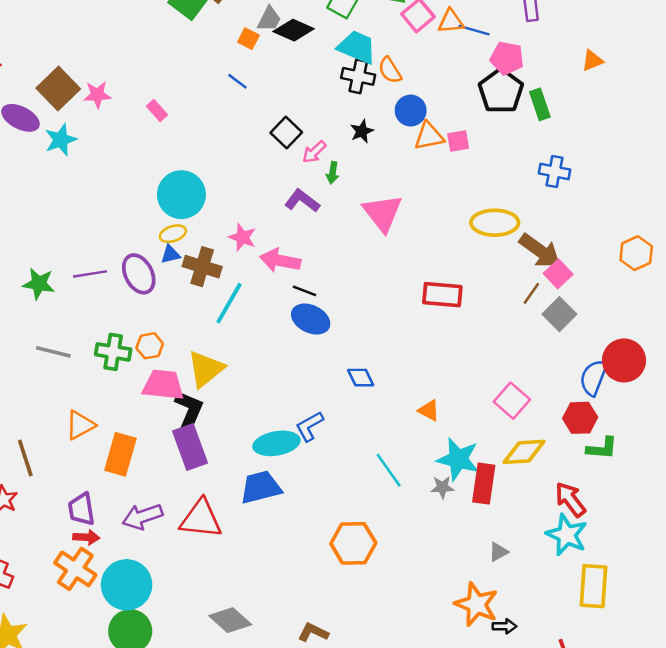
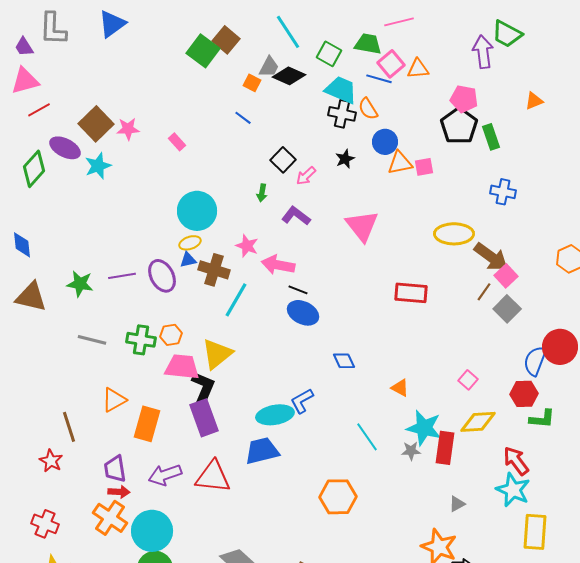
blue line: (474, 30) -> (379, 79), moved
green arrow: (333, 173) -> (262, 193), moved
pink square: (512, 401) -> (468, 380), size x0.7

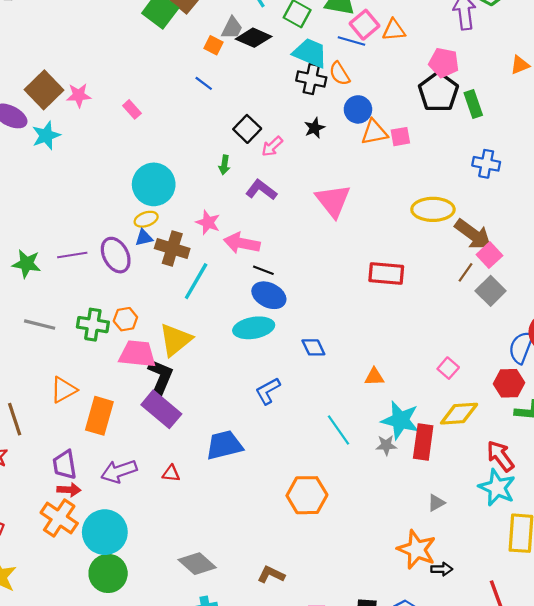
orange triangle: (400, 388) -> (374, 377), turned -30
cyan ellipse: (275, 415) -> (254, 328), moved
purple rectangle: (204, 418) -> (161, 409), turned -30
red triangle: (213, 477) -> (171, 473), size x0.5

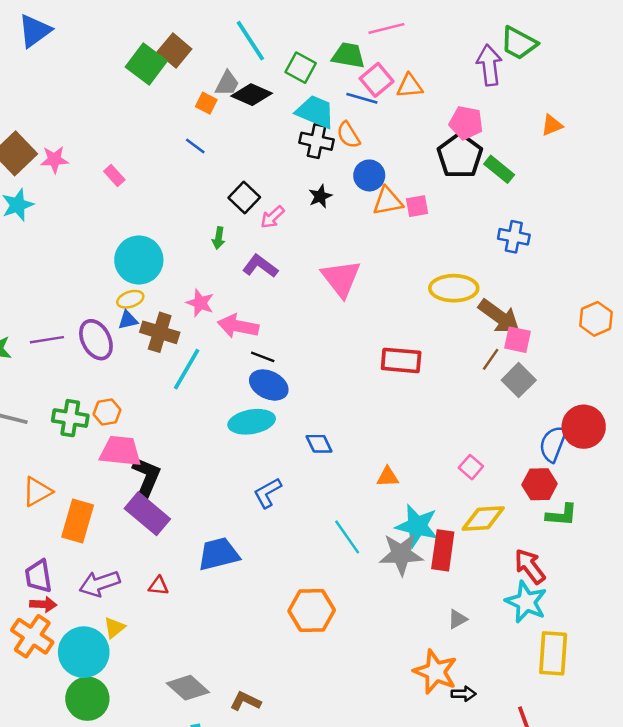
green rectangle: (473, 104) -> (499, 169), turned -32
pink square: (489, 255) -> (518, 340), turned -35
yellow triangle: (175, 340) -> (114, 628), moved, size x0.6
gray star: (386, 445) -> (401, 554), size x1.8
brown L-shape: (271, 574) -> (245, 701), moved

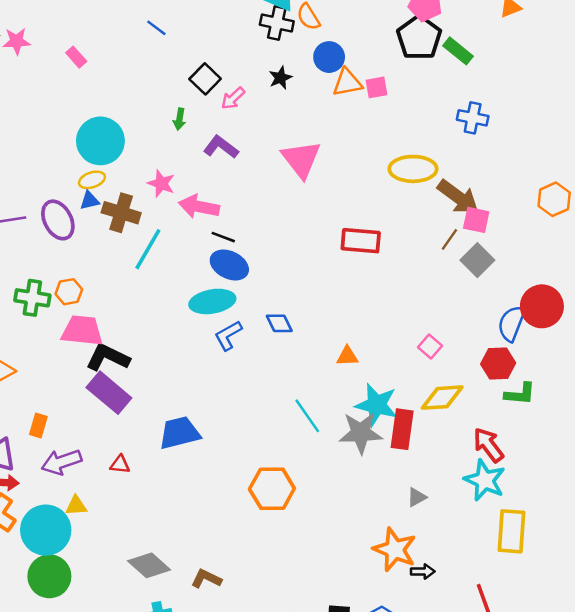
black L-shape: (146, 478) -> (108, 357), turned -87
blue L-shape: (268, 493) -> (228, 336), moved
orange rectangle: (78, 521) -> (38, 426), moved, size x0.6
yellow triangle: (114, 628) -> (76, 506), turned 35

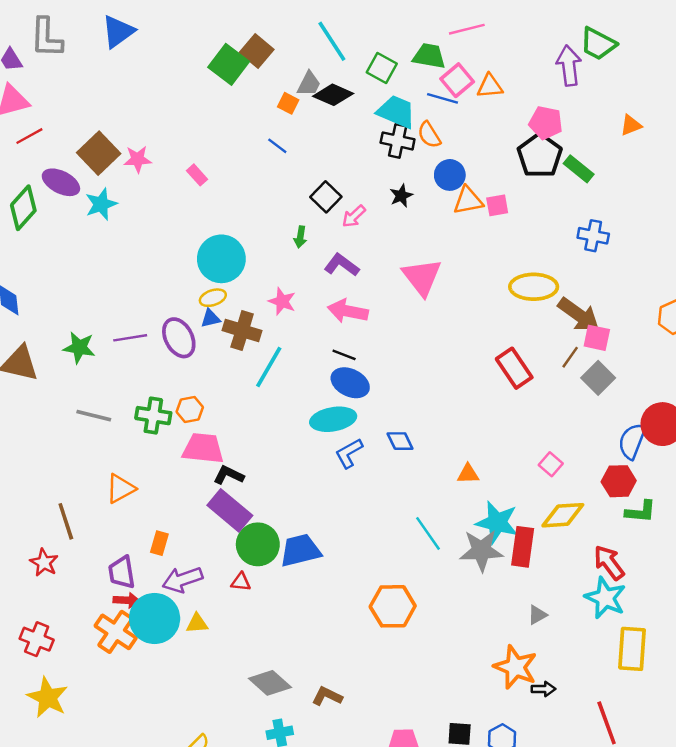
pink arrow: (199, 207) -> (348, 311), moved
red rectangle: (361, 241) -> (514, 368), moved, turned 51
black L-shape: (108, 357) -> (229, 475), size x0.7
cyan circle: (46, 530) -> (155, 618), moved
green circle: (49, 576) -> (258, 544), moved

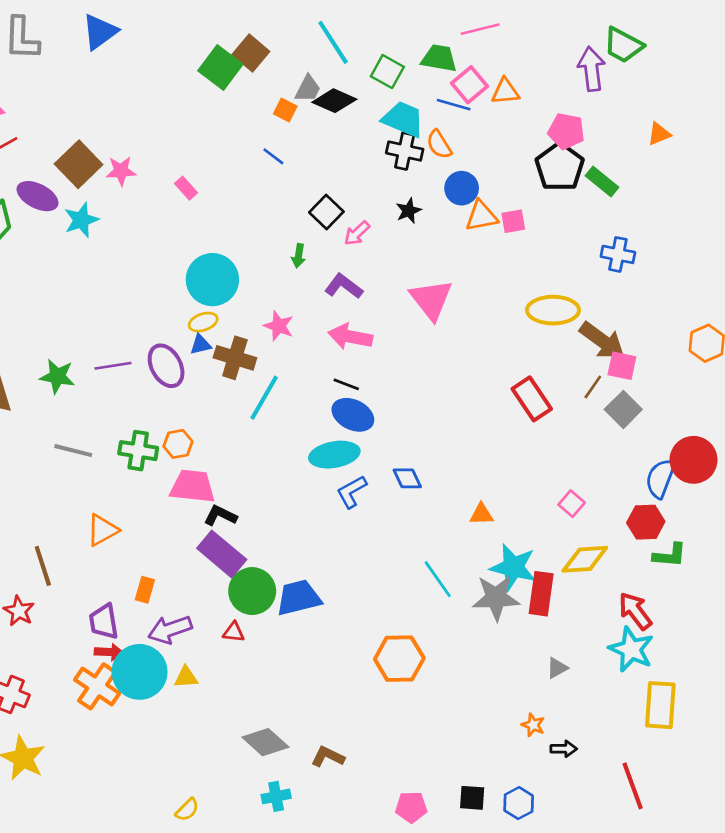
orange star: (515, 667) -> (533, 725), size x0.5

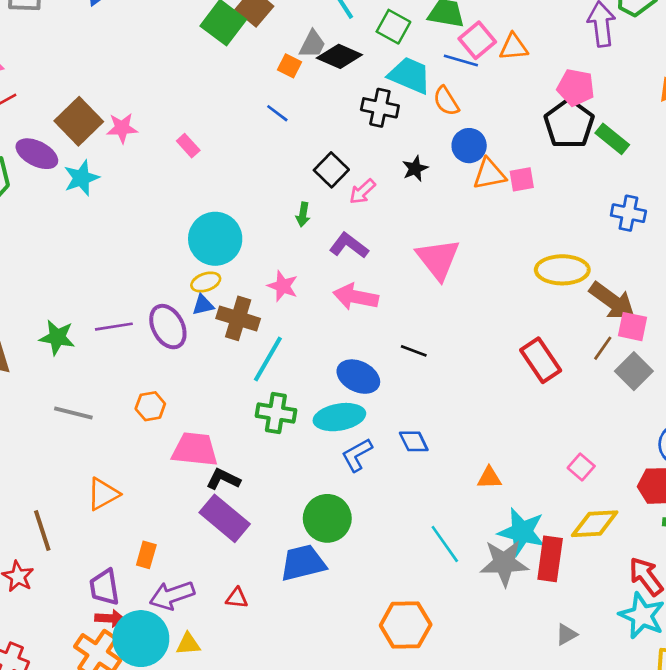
black cross: (405, 151) -> (380, 108), moved
black line: (346, 384) -> (414, 351), moved
orange hexagon: (178, 444) -> (150, 406), moved
green cross: (138, 451) -> (276, 413), moved
green circle: (252, 591) -> (327, 518), moved

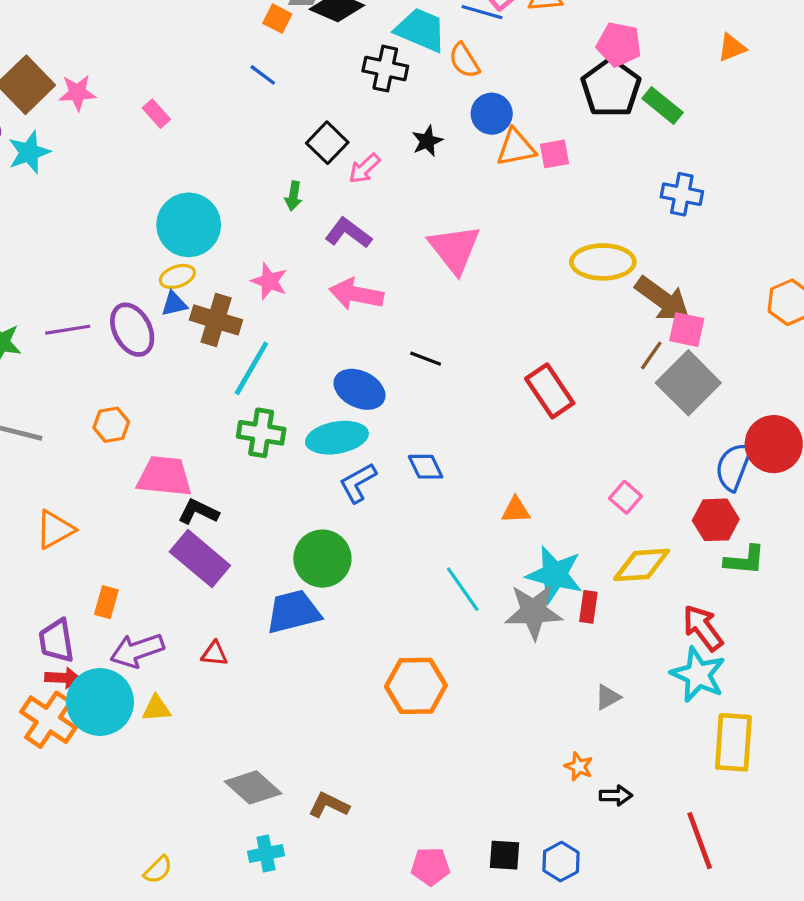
red rectangle: (541, 360) -> (550, 391), moved
gray square: (634, 371) -> (688, 383), size x1.4
red rectangle: (550, 559) -> (588, 607), size x0.6

